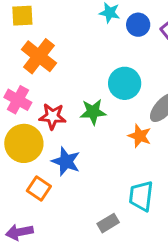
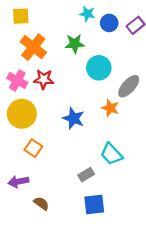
green star: (93, 112) -> (75, 44), moved
red star: (52, 116) -> (44, 79), moved
blue star: (66, 161) -> (74, 118), moved
cyan trapezoid: (141, 196) -> (111, 154), turned -50

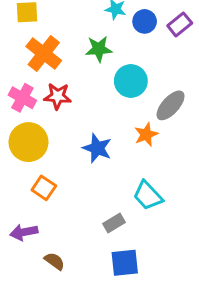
orange star: (110, 108) -> (146, 134), turned 30

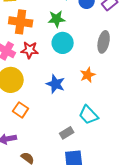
orange cross: (44, 53) -> (21, 22), turned -30
cyan circle: (131, 81) -> (63, 43), moved
gray ellipse: (171, 105) -> (104, 42), moved, turned -30

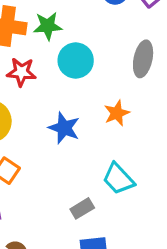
green star: (57, 19) -> (48, 26), moved

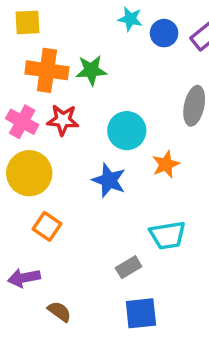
cyan circle: (76, 61) -> (127, 131), moved
cyan trapezoid: (118, 179) -> (168, 235), turned -56

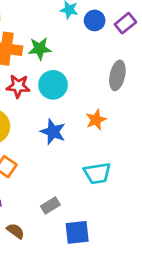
cyan circle: (127, 131) -> (53, 85), moved
gray rectangle: (129, 267) -> (50, 206), moved

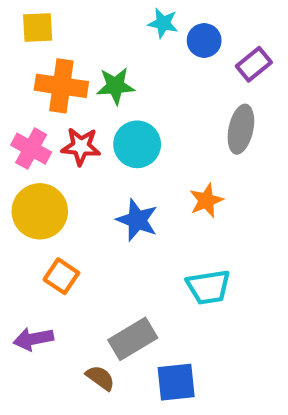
purple rectangle: (125, 23) -> (254, 64), moved
gray rectangle: (50, 206) -> (133, 339), size x1.5
brown semicircle: (15, 231) -> (100, 378), moved

